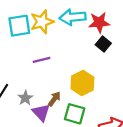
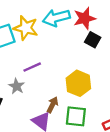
yellow star: (42, 22) -> (26, 28), turned -30
gray star: (25, 98) -> (17, 86), moved

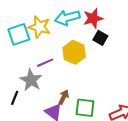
yellow hexagon: (78, 83) -> (74, 52), moved
gray star: (17, 86) -> (31, 80), size x1.5

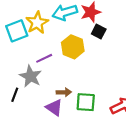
yellow star: (39, 27) -> (37, 23), turned 30
brown arrow: (64, 97) -> (64, 92), turned 64

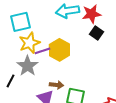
yellow star: (37, 23) -> (29, 43), moved
yellow hexagon: (73, 47) -> (59, 50), moved

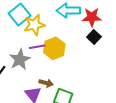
cyan square: (20, 22) -> (20, 14), turned -35
yellow star: (29, 43) -> (34, 25), moved

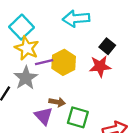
red star: (92, 17) -> (100, 66), moved
yellow star: (34, 25) -> (27, 48), moved, turned -30

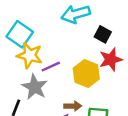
black square: (107, 46) -> (103, 34), moved
yellow hexagon: (64, 62) -> (86, 73), moved

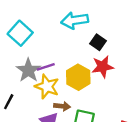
yellow star: (30, 55) -> (47, 87), moved
gray star: (35, 87) -> (28, 70), moved

